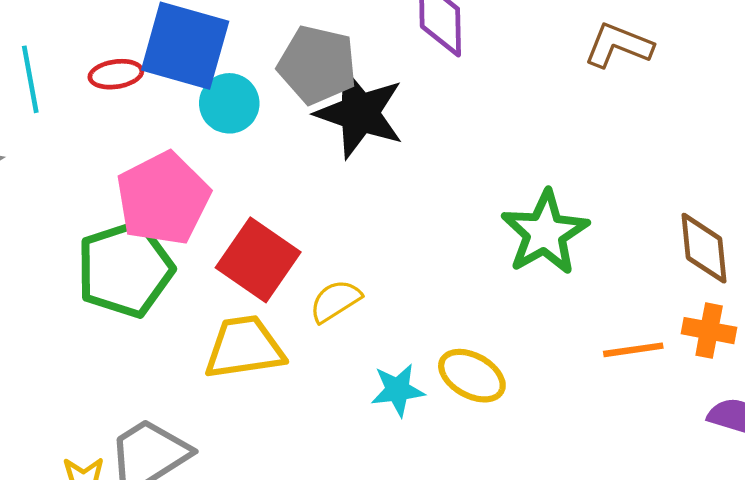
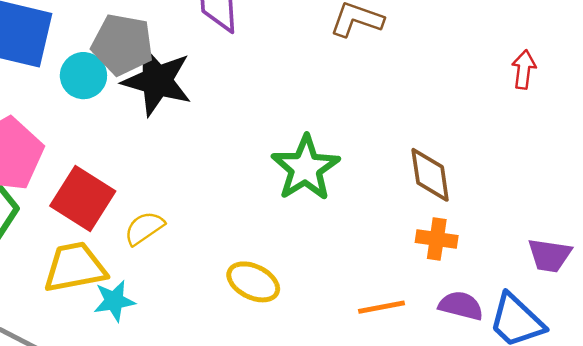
cyan circle: (229, 103) -> (83, 76), moved
orange line: (633, 350) -> (382, 307), moved
cyan star: (398, 390) -> (114, 301), moved

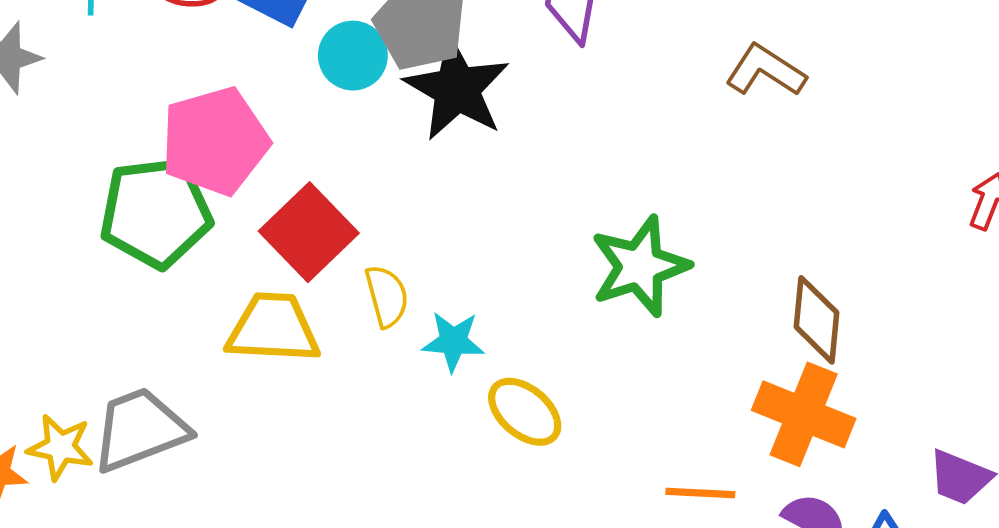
yellow semicircle: (144, 228) -> (387, 296), turned 96
orange cross: (437, 239) -> (804, 414), size x1.6
cyan star: (114, 301) -> (453, 341), moved

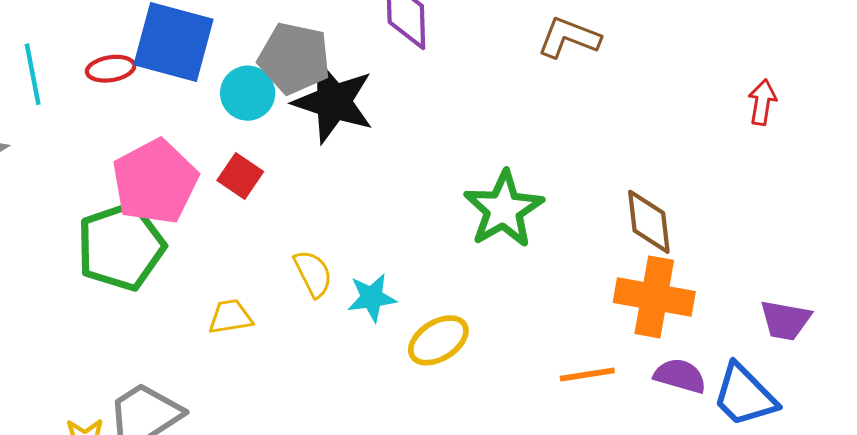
red square: (309, 232) -> (240, 176), moved, size x0.6
yellow trapezoid: (273, 328) -> (230, 317), size x0.6
yellow ellipse: (525, 412) -> (438, 340), turned -60

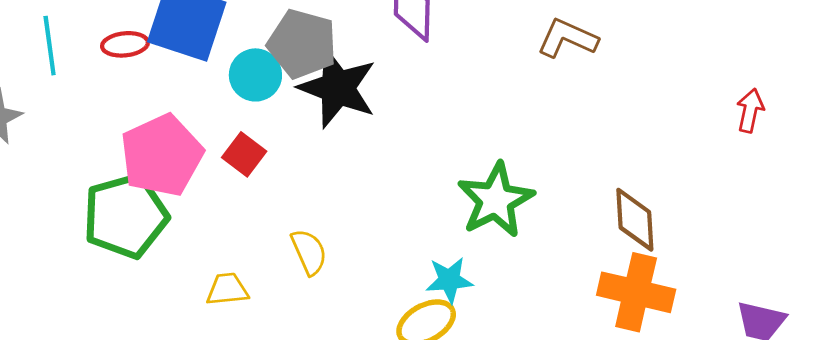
cyan star: (372, 298) -> (449, 280), moved

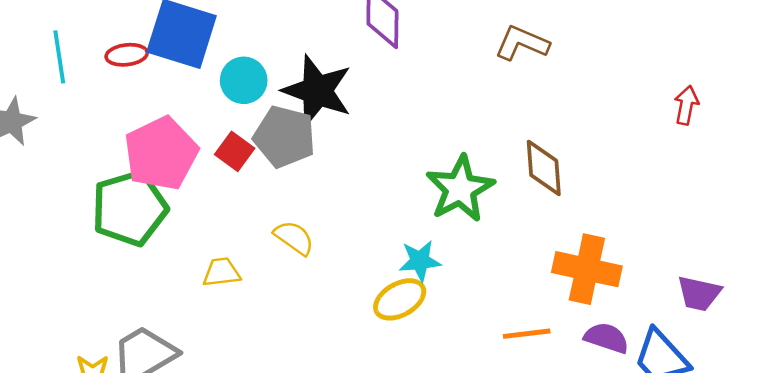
gray pentagon: (302, 44) -> (285, 137), moved
brown diamond: (635, 220) -> (544, 168), moved
yellow semicircle: (309, 252) -> (294, 238), turned -30

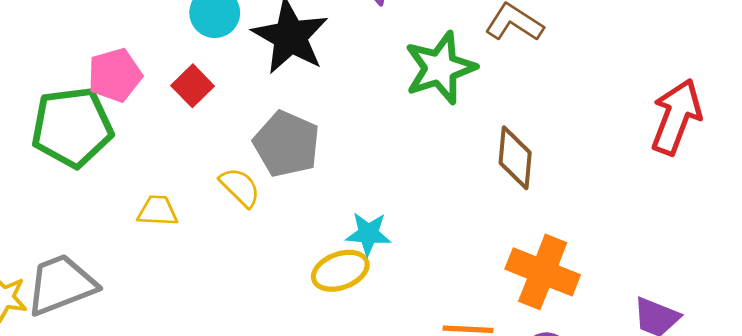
red arrow: (686, 105) -> (676, 117), size x1.8
gray pentagon: (285, 137) -> (287, 144), moved
pink pentagon: (161, 153) -> (115, 75), size x0.7
green star: (460, 189) -> (440, 68), moved

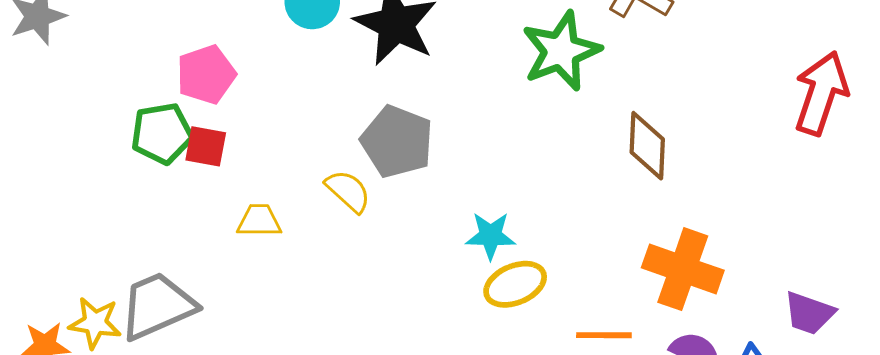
red square: (193, 86) -> (206, 146), moved, turned -33
green pentagon: (72, 127) -> (162, 133), size x0.7
yellow ellipse: (340, 271) -> (515, 284), moved

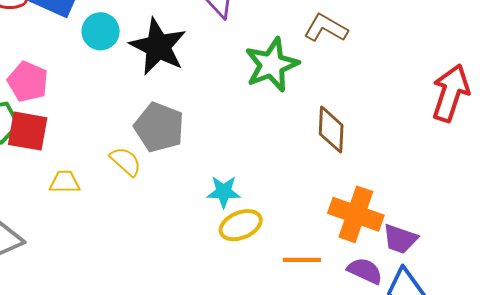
pink pentagon: (206, 75) -> (28, 82), turned -30
red square: (206, 146) -> (28, 131), size x1.4
purple trapezoid: (809, 313) -> (400, 239), moved

